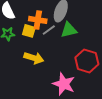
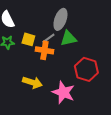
orange cross: (38, 20) -> (44, 50), moved
yellow arrow: (34, 58) -> (32, 82), moved

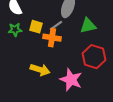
green triangle: (68, 38) -> (88, 26), moved

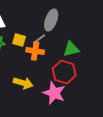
green triangle: (88, 26) -> (71, 49), moved
red hexagon: (94, 57) -> (64, 72), moved

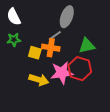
yellow square: (19, 40) -> (35, 53), moved
pink star: (54, 93) -> (62, 73), moved, turned -30

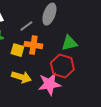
gray line: (55, 36) -> (26, 26), moved
pink star: (62, 73) -> (49, 84), moved

